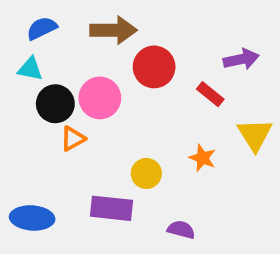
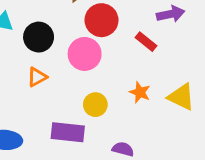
pink circle: (100, 98) -> (85, 54), moved
black circle: (55, 104) -> (39, 37), moved
yellow triangle: (255, 135) -> (181, 97), moved, turned -32

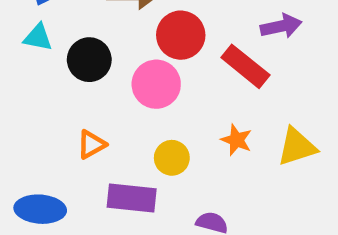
red rectangle: (146, 42) -> (245, 66), size x1.5
orange triangle: (37, 77) -> (91, 144), moved
yellow triangle: (181, 97) -> (297, 147), turned -44

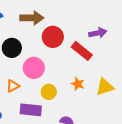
pink circle: (156, 84) -> (34, 68), moved

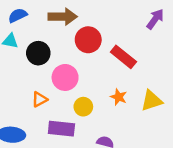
purple arrow: (98, 33) -> (155, 19), moved, turned -42

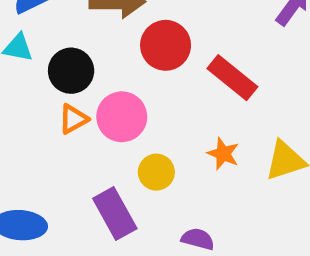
orange triangle: (40, 99) -> (73, 119), moved
purple rectangle: (61, 129) -> (115, 214), turned 55

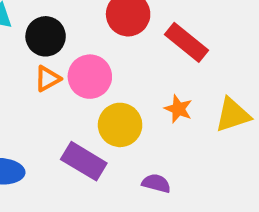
yellow circle: (156, 172) -> (120, 125), size x1.4
purple rectangle: (115, 214) -> (84, 161), turned -30

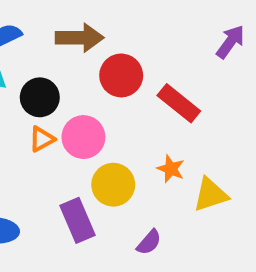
yellow triangle: (233, 115) -> (211, 195), moved
purple rectangle: (84, 161) -> (77, 220), turned 36
purple semicircle: (156, 183) -> (149, 242), turned 116

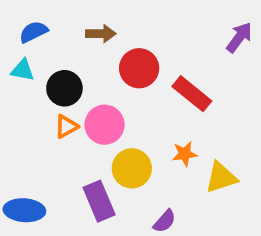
brown arrow: (79, 38) -> (101, 34), size x0.7
orange star: (171, 169) -> (185, 154), turned -30

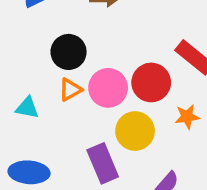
red circle: (139, 68) -> (151, 82), moved
cyan triangle: (23, 70) -> (27, 108), moved

